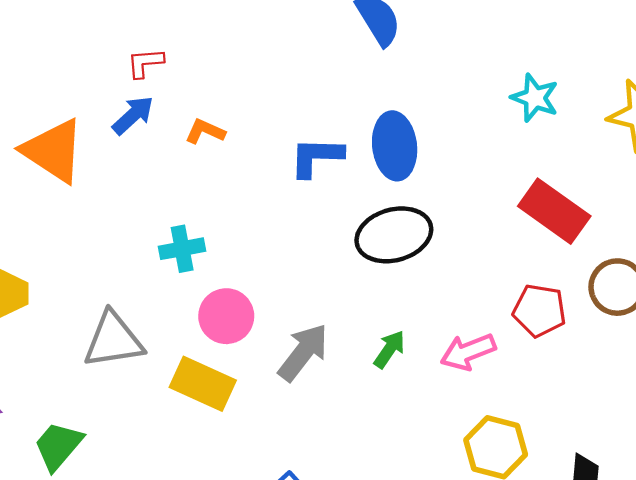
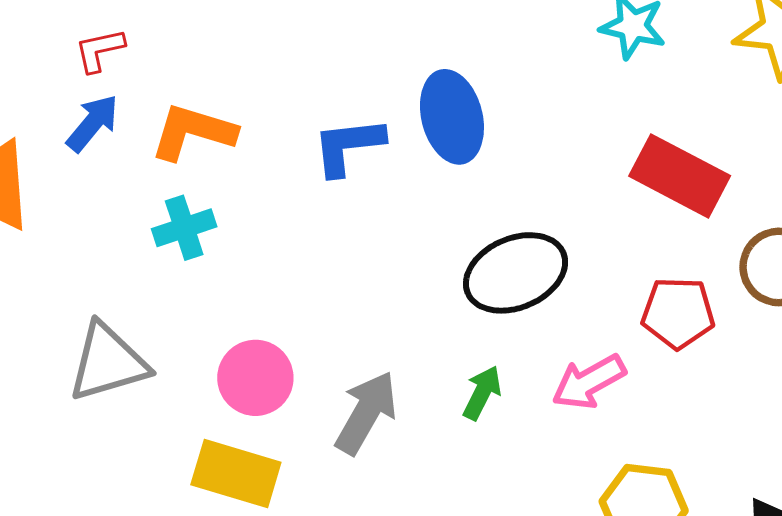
orange L-shape: (205, 131) -> (193, 132), size x1.6
black ellipse: (394, 235) -> (516, 273), moved
cyan cross: (182, 249) -> (184, 228), moved
gray triangle: (113, 340) -> (108, 362), moved

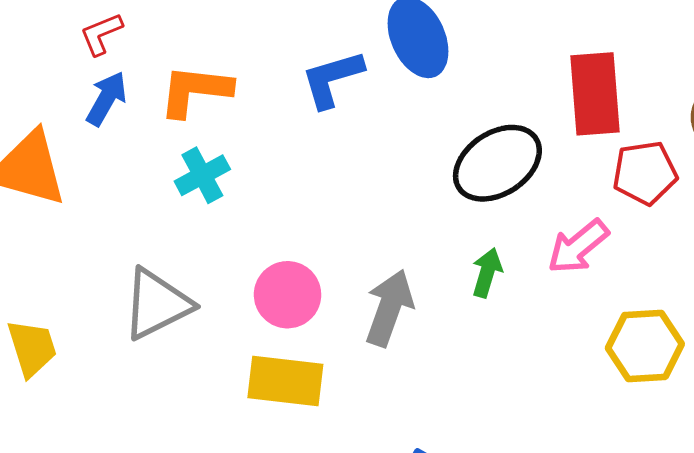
red rectangle: (680, 176) -> (595, 94), moved, turned 68

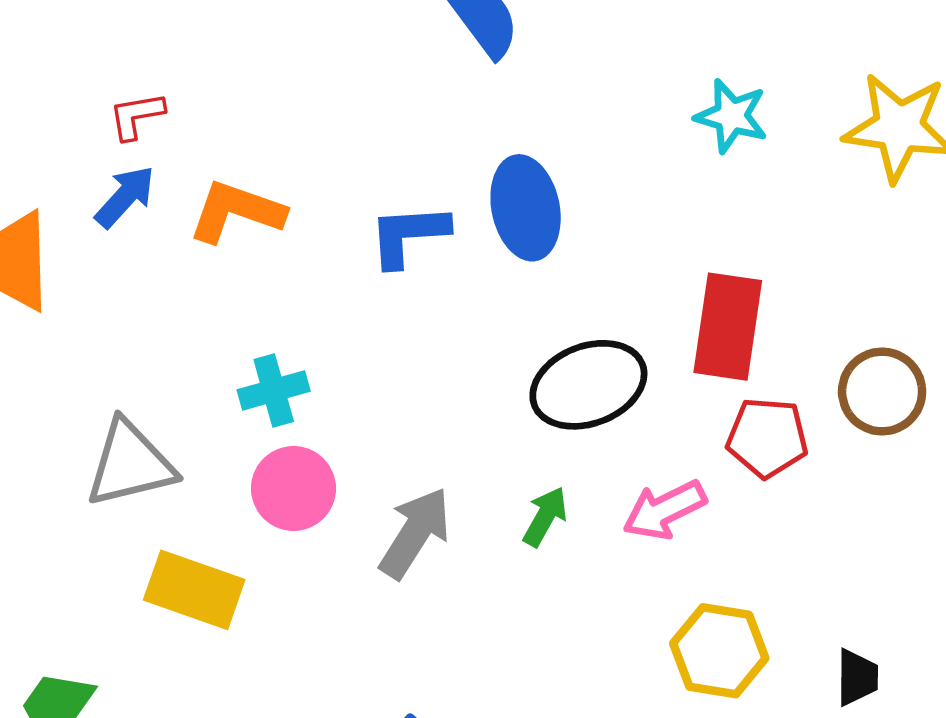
cyan cross: (202, 175) -> (274, 390), moved
yellow rectangle: (285, 381) -> (194, 590), moved

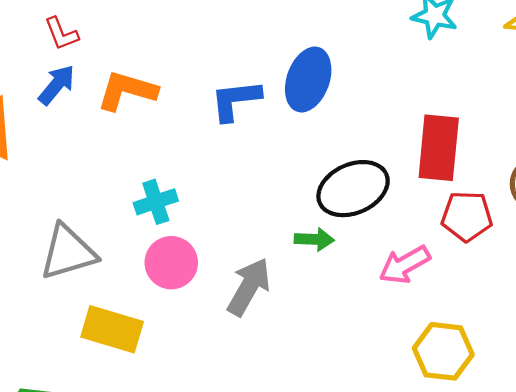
red L-shape: (137, 116) -> (61, 34), turned -99
blue ellipse: (526, 208) -> (308, 80), turned 34
green arrow: (545, 517) -> (314, 239), moved, turned 66

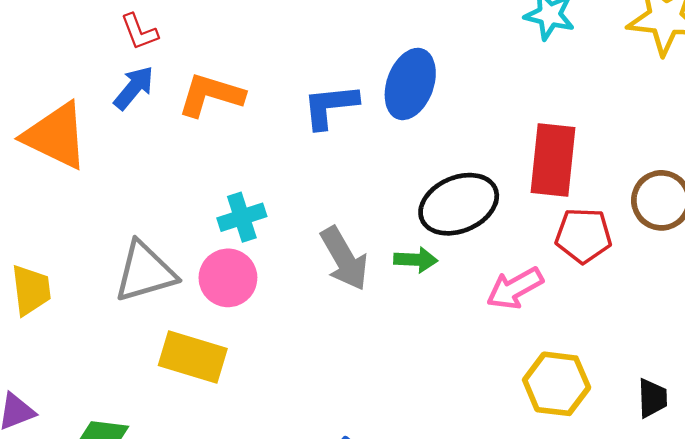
pink circle: (171, 263) -> (228, 278), moved
gray arrow: (249, 287) -> (344, 259), moved, turned 120

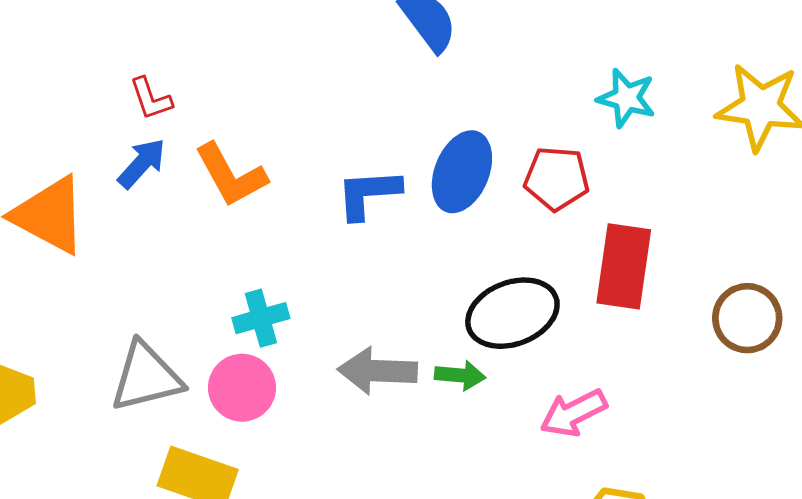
orange L-shape: (211, 95) -> (231, 175), turned -138
red pentagon: (584, 235) -> (557, 178), moved
gray arrow: (344, 259) -> (377, 371), turned 120

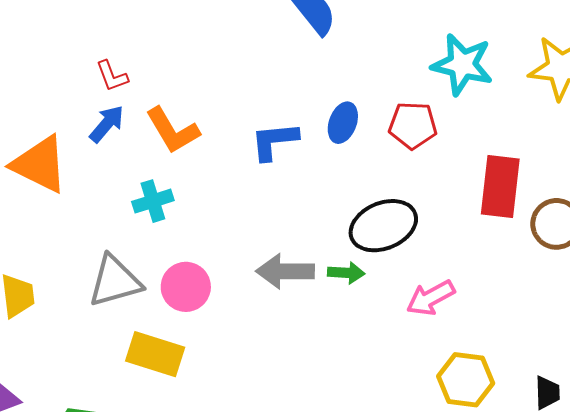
cyan star: (626, 98) -> (462, 65), size x1.4
blue ellipse: (462, 172) -> (343, 123), size x0.7
red rectangle: (624, 266) -> (500, 187), moved
cyan cross: (261, 318) -> (153, 201), moved

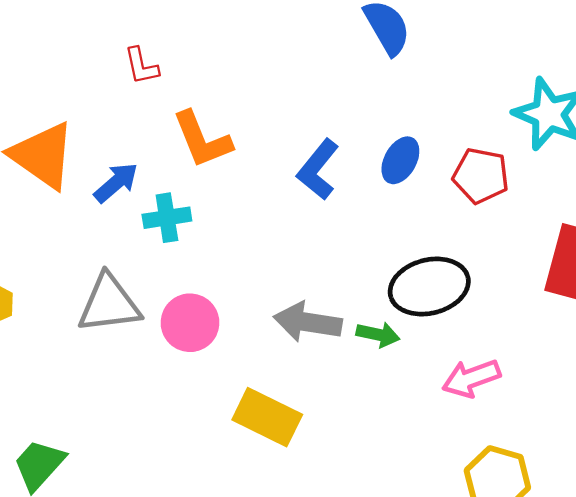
blue arrow: (107, 124) -> (116, 183), moved
blue L-shape: (274, 141) -> (318, 170), turned -54
yellow rectangle: (155, 354) -> (267, 417), moved

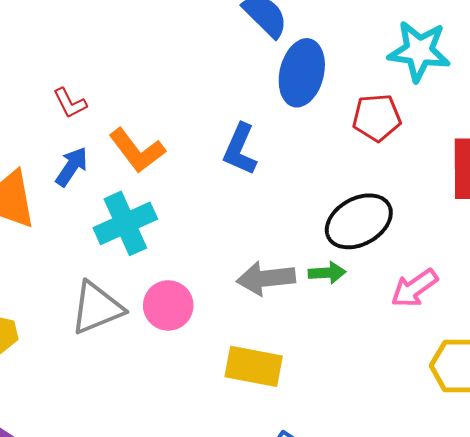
blue ellipse: (400, 160) -> (302, 73), moved, size x1.6
blue arrow: (116, 183) -> (72, 167), moved
cyan cross: (167, 218) -> (125, 223), size x1.5

